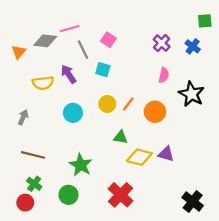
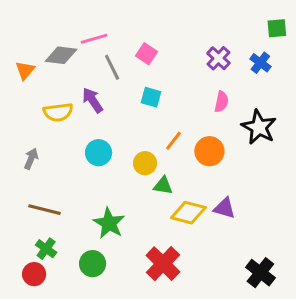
cyan square: (103, 70) -> (151, 97), moved
yellow circle: (107, 104) -> (145, 163), moved

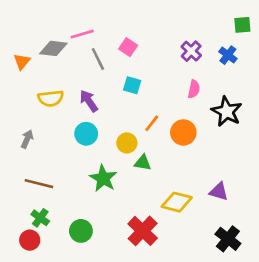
purple arrow: (93, 100) -> (89, 101), moved
purple triangle: (224, 208) -> (219, 192), moved
yellow diamond: (188, 213) -> (177, 202), moved
green star: (109, 223) -> (103, 178), moved

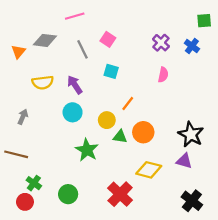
pink line: (82, 34) -> (75, 16), moved
black star: (227, 111) -> (191, 134), moved
orange circle: (183, 132) -> (143, 132), moved
brown line: (39, 184) -> (16, 154), moved

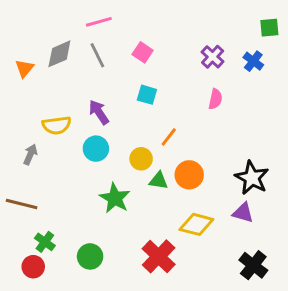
gray diamond: (45, 40) -> (59, 54), turned -30
gray line: (82, 49) -> (97, 55), moved
yellow semicircle: (43, 82) -> (57, 125), moved

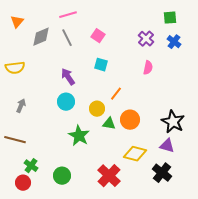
green square: (269, 28) -> (170, 18), moved
orange triangle: (24, 68) -> (17, 22), moved
yellow semicircle: (57, 125) -> (15, 68), moved
black cross: (253, 265) -> (162, 173), moved

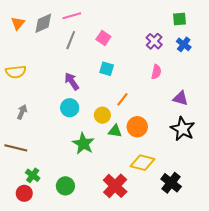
gray diamond: (41, 37) -> (43, 23), moved
gray line: (67, 38) -> (71, 40), turned 48
purple triangle: (167, 146) -> (181, 98), moved

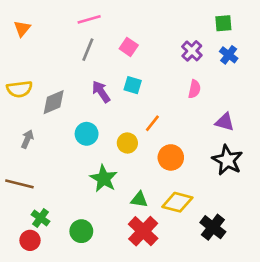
gray diamond: (43, 23) -> (54, 102), moved
purple arrow: (72, 81) -> (101, 92), moved
green triangle: (115, 131) -> (139, 200), moved

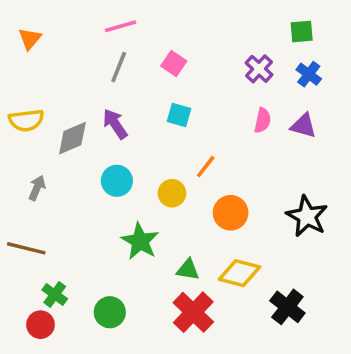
purple arrow: (101, 92) -> (115, 124), moved
purple triangle: (225, 122) -> (303, 126), moved

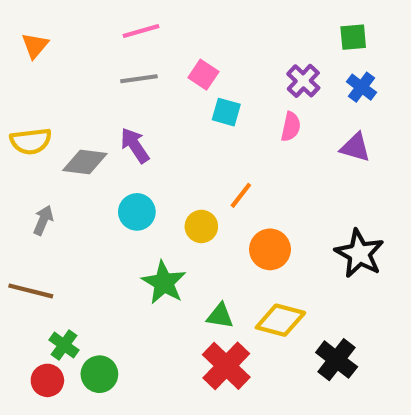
gray line: (119, 67) -> (139, 79), turned 60
cyan square: (179, 115) -> (226, 112), moved
pink semicircle: (263, 120) -> (291, 127), moved
gray diamond: (72, 138) -> (85, 162), turned 30
green circle: (110, 312) -> (99, 374), moved

